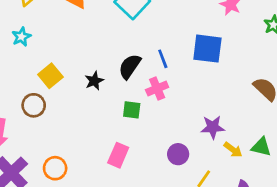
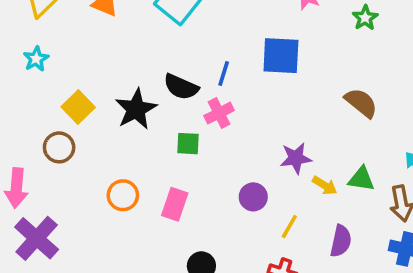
blue line: (163, 59) -> (224, 73), turned 42
black semicircle: (130, 66) -> (181, 87), turned -96
black star: (94, 81) -> (136, 109), size x1.6
orange circle: (55, 168) -> (123, 195), moved

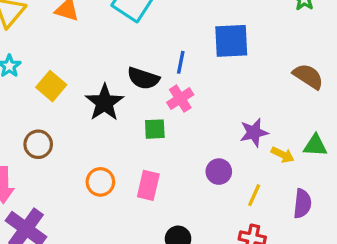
yellow square: (78, 107) -> (51, 86), moved

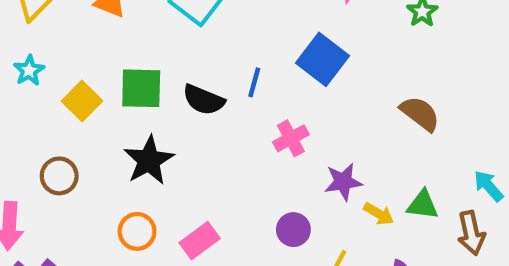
blue square: (231, 41) -> (323, 59), turned 36
pink cross: (180, 99) -> (291, 138), moved
black star: (104, 103) -> (149, 160), moved
green square: (155, 129) -> (141, 88), moved, size x1.5
pink rectangle: (148, 185) -> (200, 241), turned 36

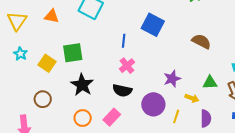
black semicircle: (204, 100) -> (122, 90), moved
pink cross: (291, 138) -> (127, 66), moved
yellow arrow: (379, 214) -> (192, 98), moved
purple circle: (293, 230) -> (153, 104), size x1.5

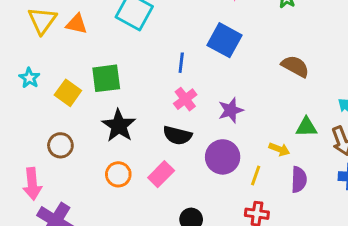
yellow triangle: (17, 21) -> (42, 20), moved
purple star: (172, 79) -> (231, 110), moved

